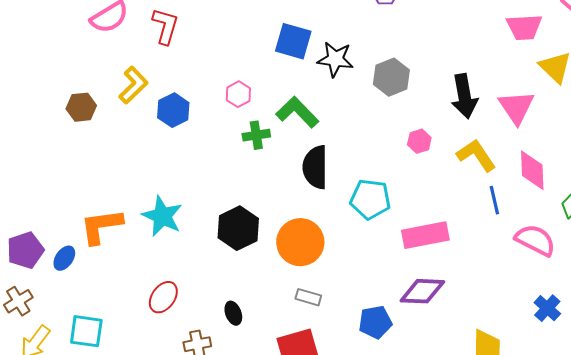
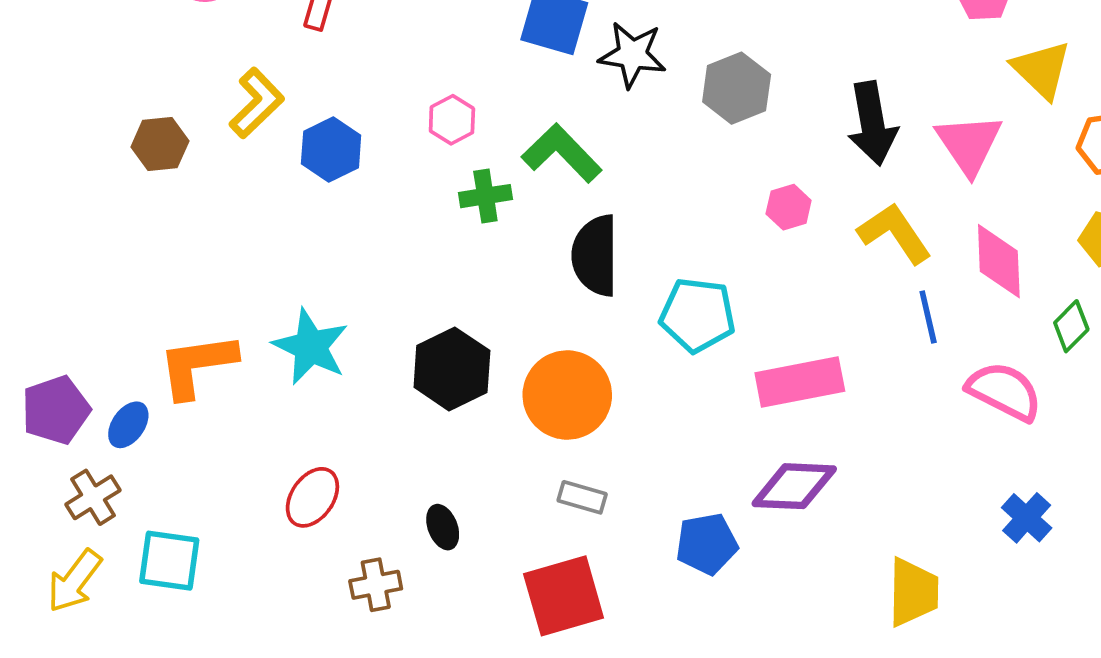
brown cross: (18, 301) -> (93, 497), moved

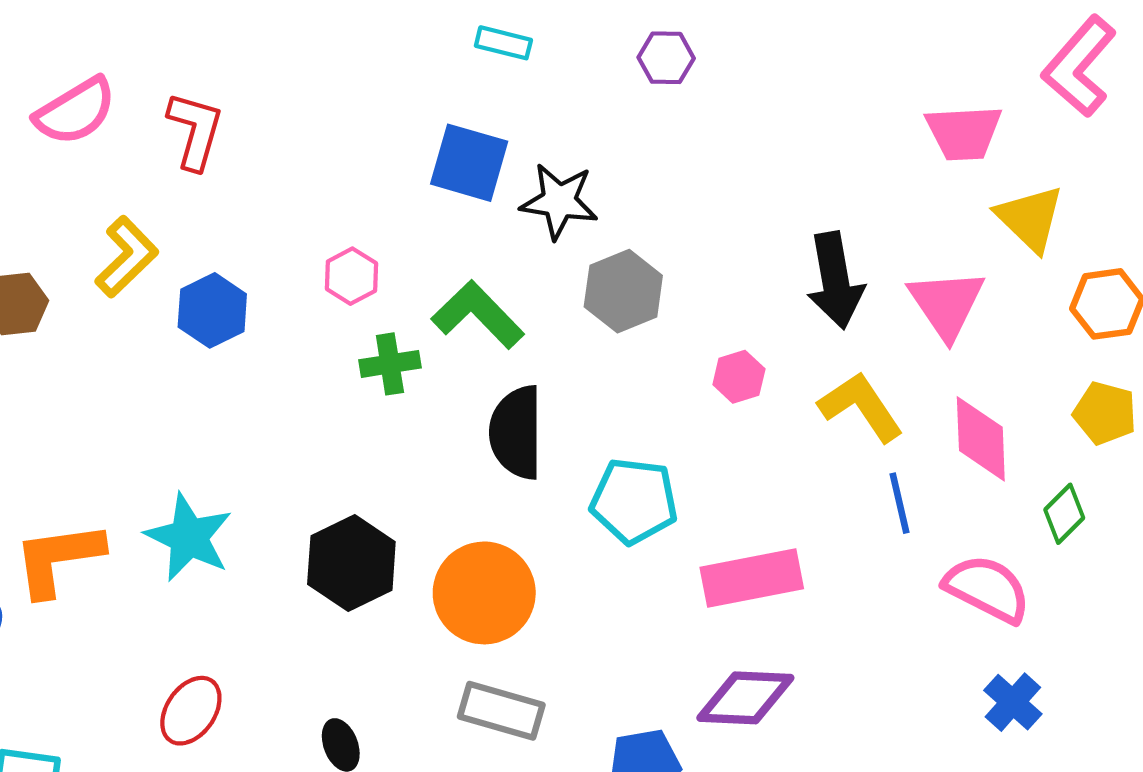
gray hexagon: (737, 88) -> (623, 291), moved
gray rectangle: (582, 497) -> (501, 711), size x1.5
blue cross: (1027, 518) -> (1013, 702), moved

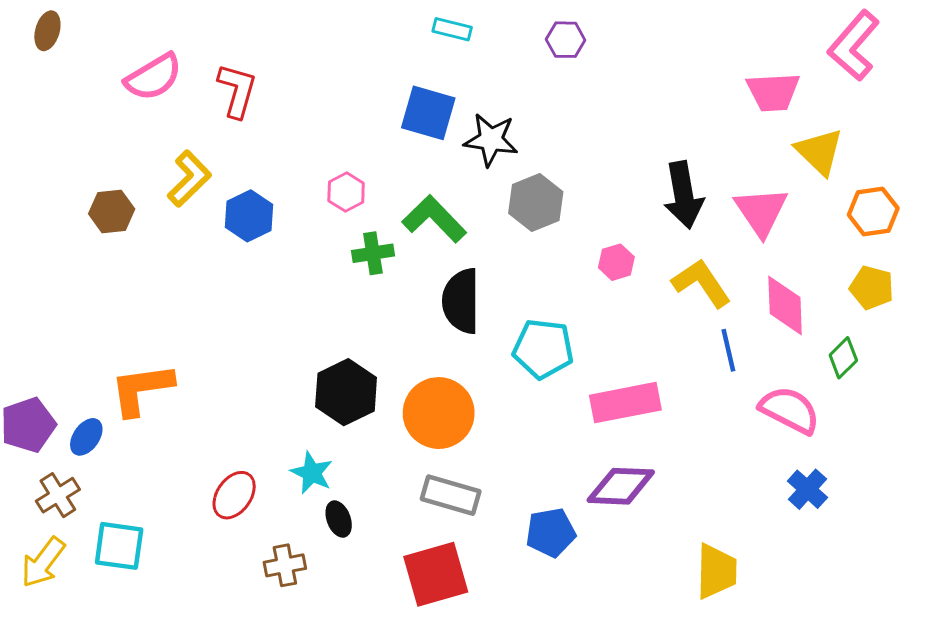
cyan star: (189, 537) -> (312, 473), moved, size x0.7

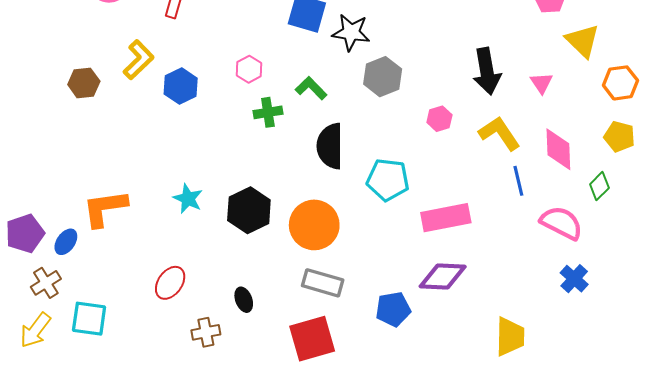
pink triangle: (761, 211) -> (542, 83), size x0.6
green L-shape: (434, 219) -> (311, 88), size x0.7
cyan star: (312, 473) -> (188, 199), moved

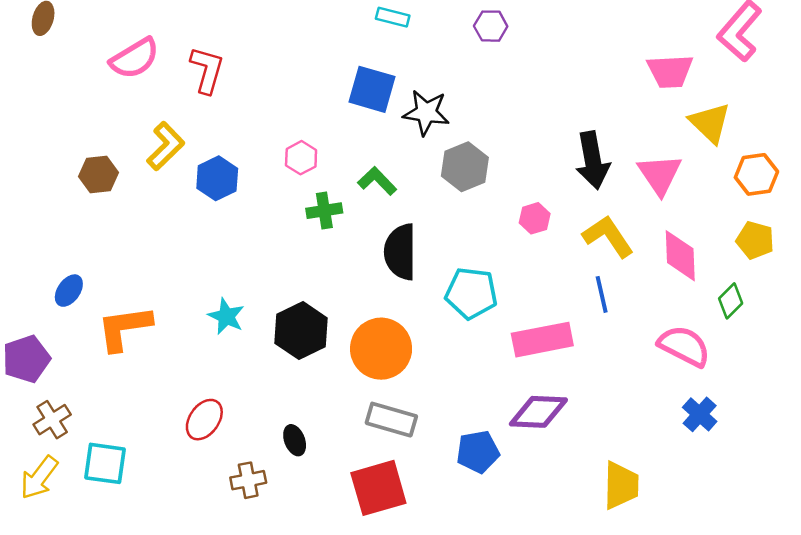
pink triangle: (542, 83) -> (660, 174), size x1.6
blue line: (518, 181) -> (602, 294), moved
blue ellipse: (66, 242) -> (69, 291), moved

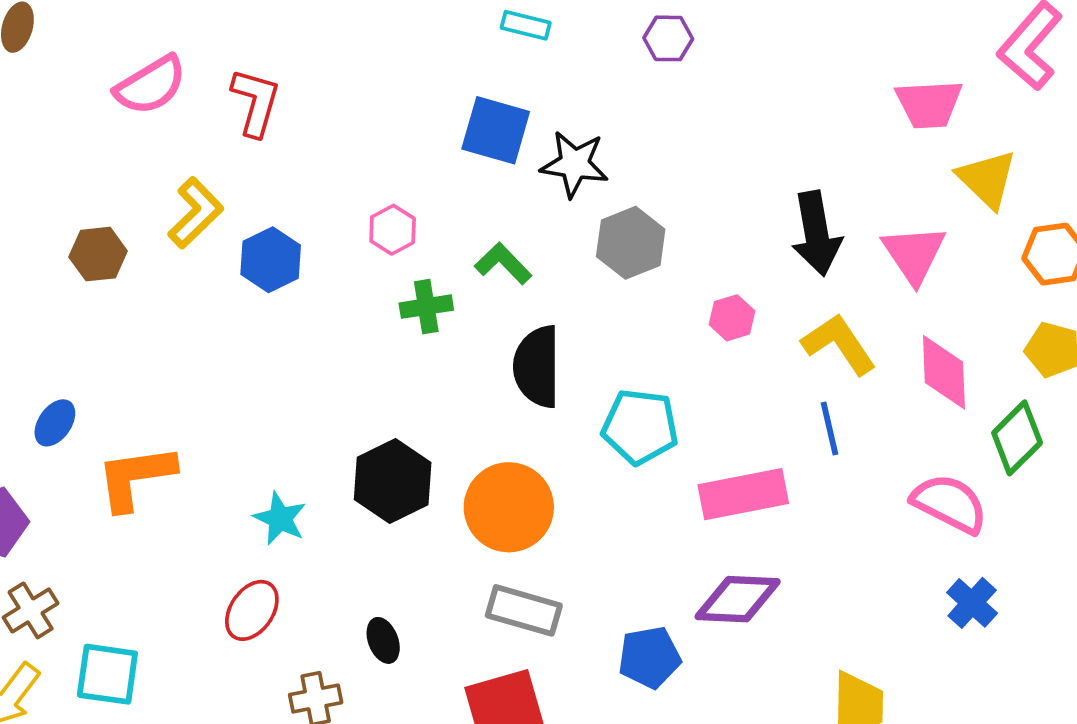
green diamond: (731, 301) -> (1017, 438), size x1.4
cyan star: (226, 316) -> (280, 519), moved

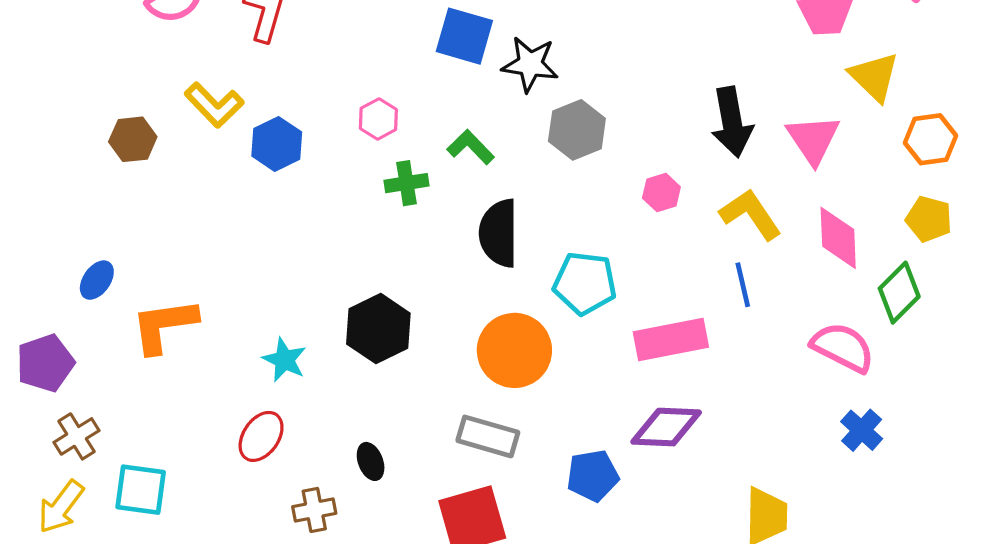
yellow L-shape: (196, 213) -> (214, 105), turned 90
orange circle: (509, 507) -> (514, 350), moved

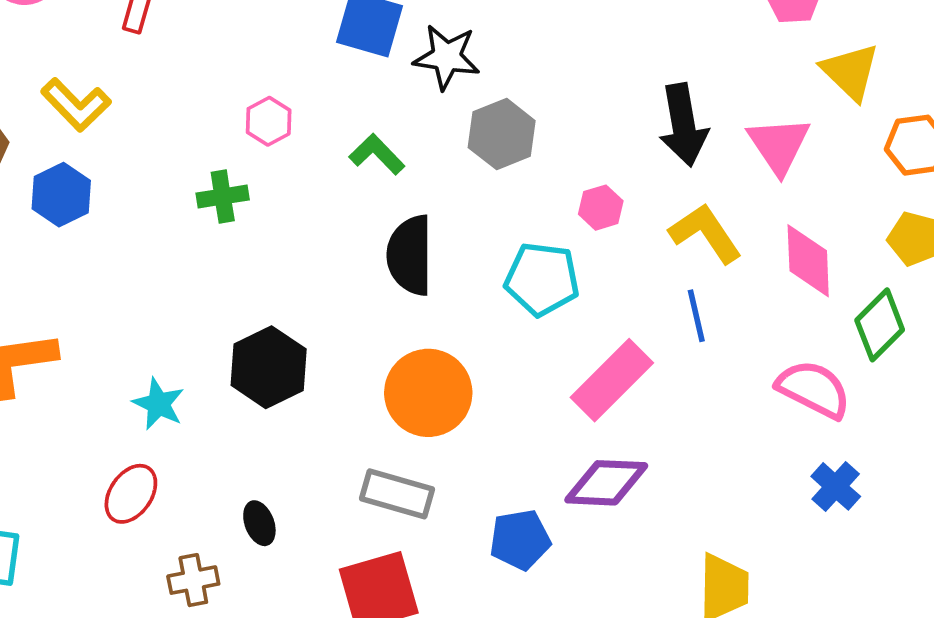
blue hexagon: (277, 144) -> (61, 195), moved
green cross: (407, 183) -> (223, 196), moved
cyan pentagon: (585, 283) -> (542, 279), moved
pink rectangle: (671, 339) -> (612, 380), turned -34

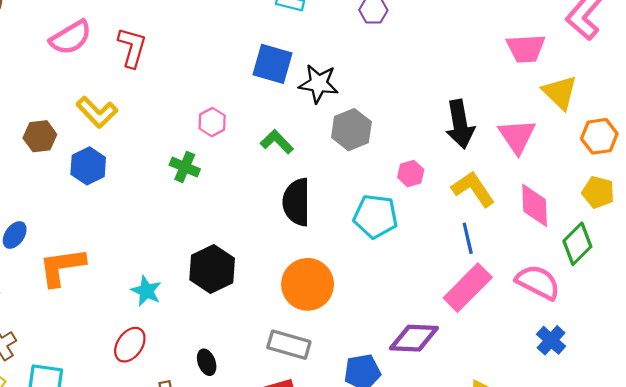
green cross: (223, 196) -> (185, 167), turned 32
pink rectangle: (612, 380) -> (468, 288), moved

